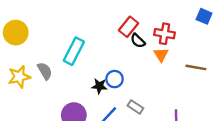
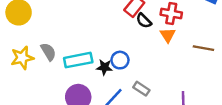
cyan rectangle: (74, 51) -> (78, 60), moved, turned 52

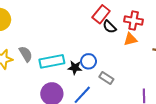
orange triangle: (168, 35) -> (130, 39), turned 48
gray rectangle: (141, 89) -> (106, 78), moved

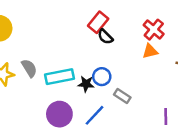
red rectangle: (101, 14) -> (98, 22), moved
red cross: (134, 20) -> (154, 30), turned 30
black semicircle: (109, 27) -> (105, 37), moved

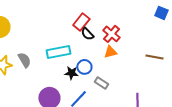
red cross: (154, 30) -> (111, 34), moved
orange triangle: (150, 51) -> (110, 52), moved
cyan rectangle: (59, 77) -> (58, 52), moved

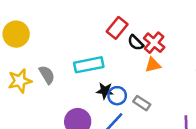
black semicircle: (87, 34) -> (136, 43), moved
blue circle: (84, 67) -> (117, 96), moved

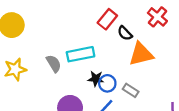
red cross: (154, 43) -> (157, 17), moved
orange triangle: (153, 65) -> (141, 54), size x1.6
gray semicircle: (47, 75) -> (54, 64), moved

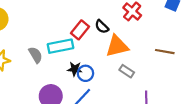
red rectangle: (107, 19) -> (80, 30), moved
gray rectangle: (131, 90) -> (127, 71), moved

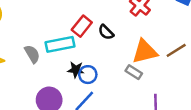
black semicircle: (102, 27) -> (106, 32), moved
orange triangle: (117, 46) -> (145, 52), moved
brown line: (165, 52) -> (176, 50), turned -42

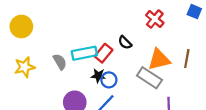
red rectangle: (82, 26) -> (104, 53), moved
brown line: (176, 50) -> (187, 59), turned -48
gray rectangle: (134, 72) -> (149, 78), size x1.6

